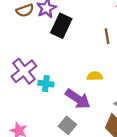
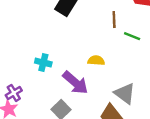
purple cross: (24, 71) -> (14, 93), moved, size x0.6

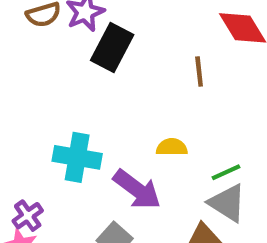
green line: (132, 36) -> (226, 172), moved, turned -42
cyan cross: (43, 63) -> (77, 157), size x1.5

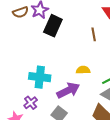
purple arrow: (137, 190) -> (68, 90), turned -60
purple cross: (28, 216) -> (31, 103), moved

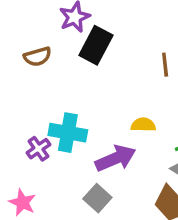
brown semicircle: (21, 12) -> (38, 57), moved
purple cross: (31, 103) -> (38, 149), moved

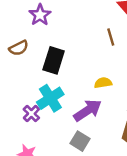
black rectangle: (96, 45) -> (54, 60), moved
cyan cross: (68, 133) -> (50, 98), turned -32

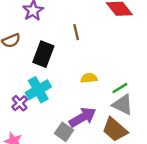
brown line: (111, 37) -> (76, 32), moved
purple arrow: (88, 110) -> (83, 117), moved

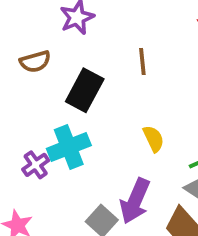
yellow semicircle: (89, 78) -> (153, 139), turned 63
purple arrow: (83, 117) -> (135, 201), turned 136

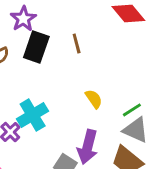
black rectangle: (85, 90) -> (36, 47), moved

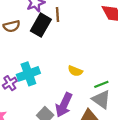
brown line: (77, 43) -> (57, 14), moved
yellow semicircle: (94, 99) -> (75, 71), turned 136

